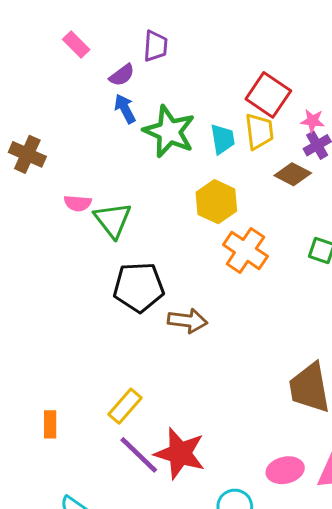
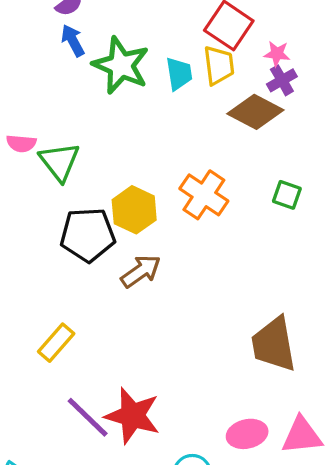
brown diamond: (293, 174) -> (255, 112), size x1.4
yellow hexagon: (216, 202) -> (134, 210), moved
brown arrow: (187, 321) -> (141, 271), turned -42
yellow rectangle: (125, 406) -> (56, 343), moved

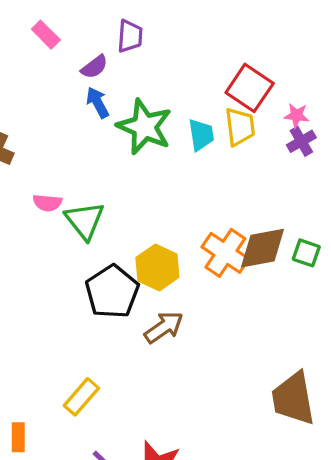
brown diamond: (255, 112) -> (263, 248), moved, turned -38
black pentagon: (88, 235) -> (112, 292), turned -30

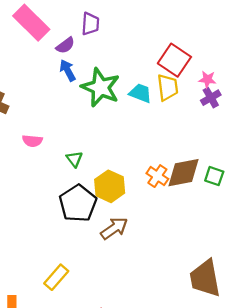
pink rectangle: (46, 35) -> (31, 23), size x1.8
cyan trapezoid: (201, 135) -> (140, 93), turned -60
green triangle: (85, 221) -> (74, 159), moved, size x0.6
orange cross: (225, 253) -> (157, 176), size x0.7

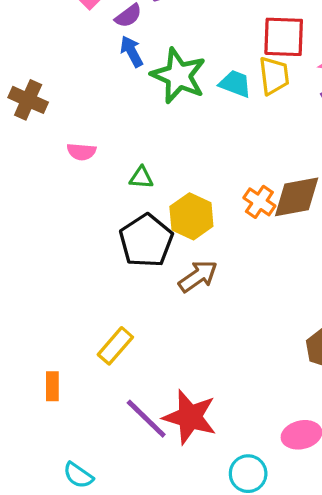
red square: (174, 60) -> (284, 37), turned -32
green triangle: (74, 159) -> (141, 178), turned -48

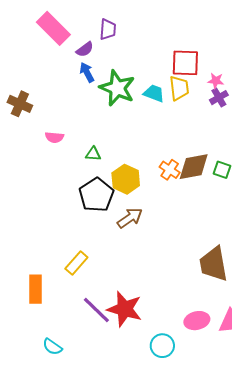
orange rectangle: (52, 386) -> (36, 289), size x1.5

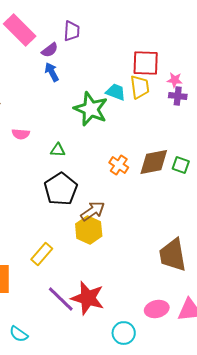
green star: (117, 88) -> (91, 109), moved
purple cross: (219, 98) -> (178, 96), turned 36
orange cross: (170, 170) -> (119, 165), moved
yellow hexagon: (126, 179) -> (89, 230), moved

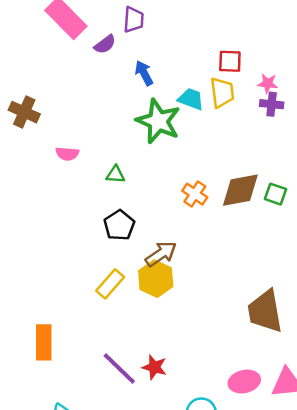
red square: (146, 63) -> (230, 61), size x0.7
blue arrow: (52, 72) -> (144, 73), moved
black pentagon: (61, 189) -> (119, 225), size x0.7
yellow rectangle: (42, 254) -> (110, 284), moved
red star: (88, 298) -> (154, 367), size x0.6

